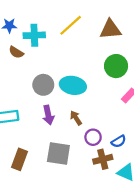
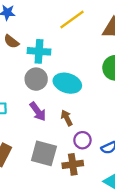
cyan cross: (34, 35) -> (39, 51), moved
purple arrow: (48, 115) -> (38, 112), turned -30
brown cross: (103, 159) -> (73, 164), moved

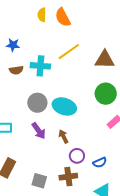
brown semicircle: (11, 42) -> (16, 70), turned -48
cyan cross: (39, 51) -> (40, 66), moved
gray square: (44, 153) -> (39, 181), moved, size x0.7

